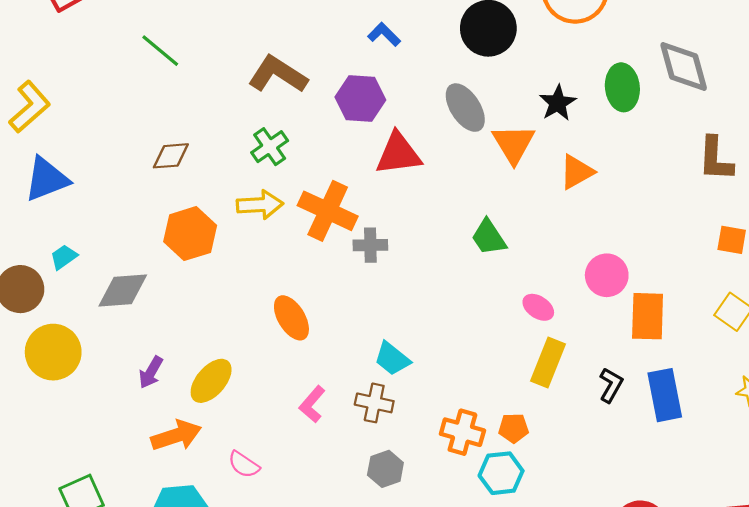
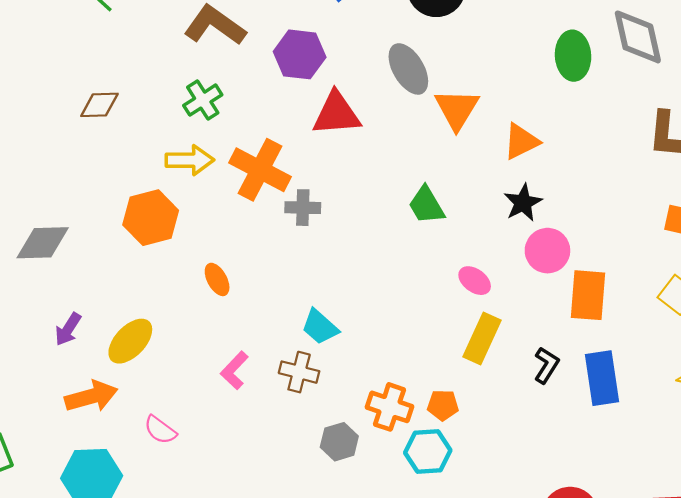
black star: (558, 103) -> (523, 203), moved
orange hexagon: (190, 234) -> (151, 218), moved
orange ellipse: (291, 318) -> (217, 279), size x0.7
gray hexagon: (385, 469) -> (339, 442), moved

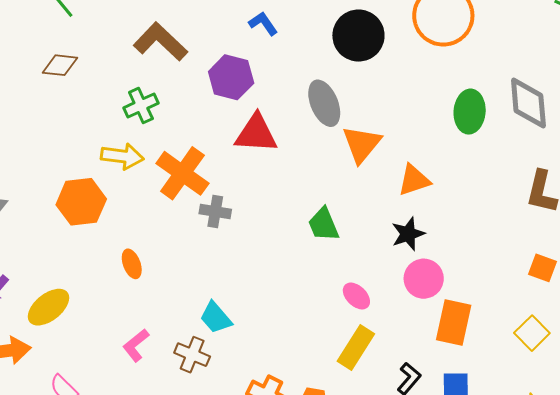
brown diamond: (99, 105) -> (60, 65), moved

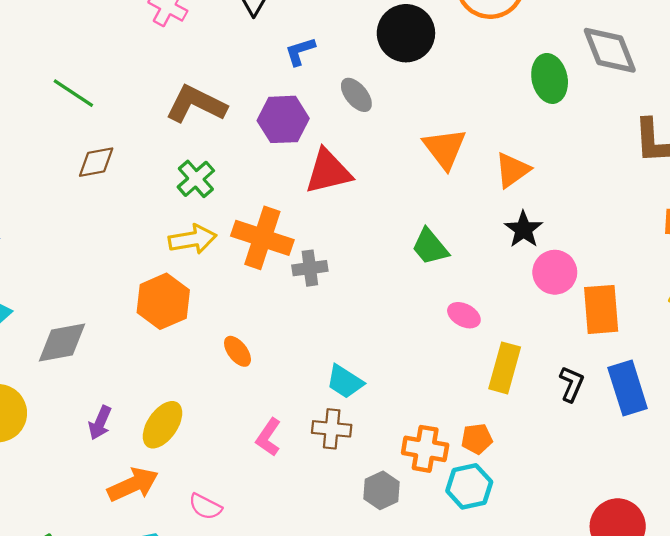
blue L-shape: (263, 23) -> (300, 51), turned -56
gray ellipse: (324, 103) -> (356, 95), moved, size x0.7
pink ellipse: (356, 296) -> (464, 315), moved

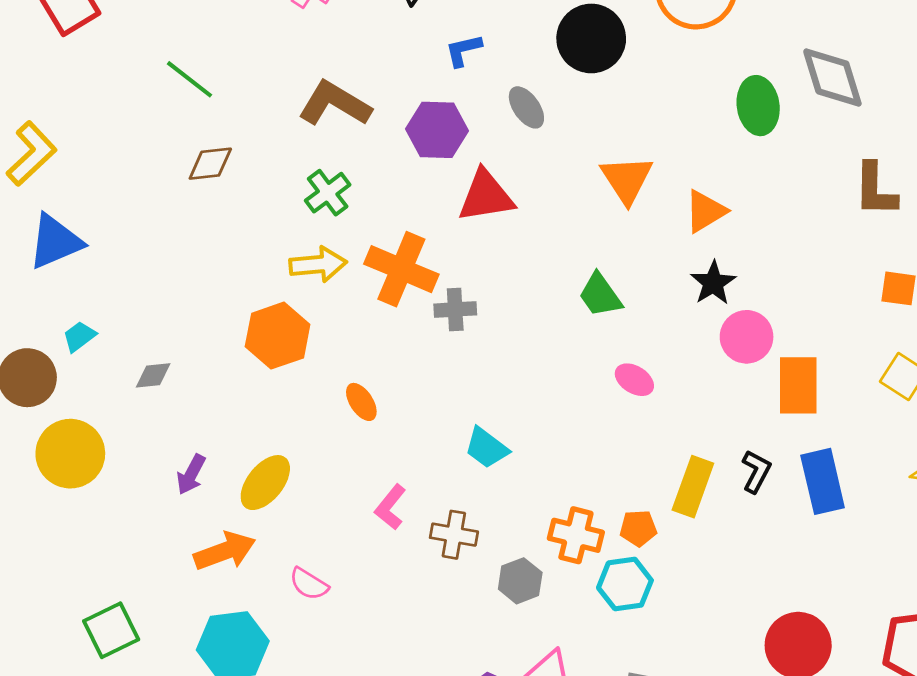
gray diamond: (62, 342) -> (153, 375), size x0.6
yellow rectangle: (505, 368) -> (693, 487), moved
brown cross: (332, 429) -> (454, 535), moved

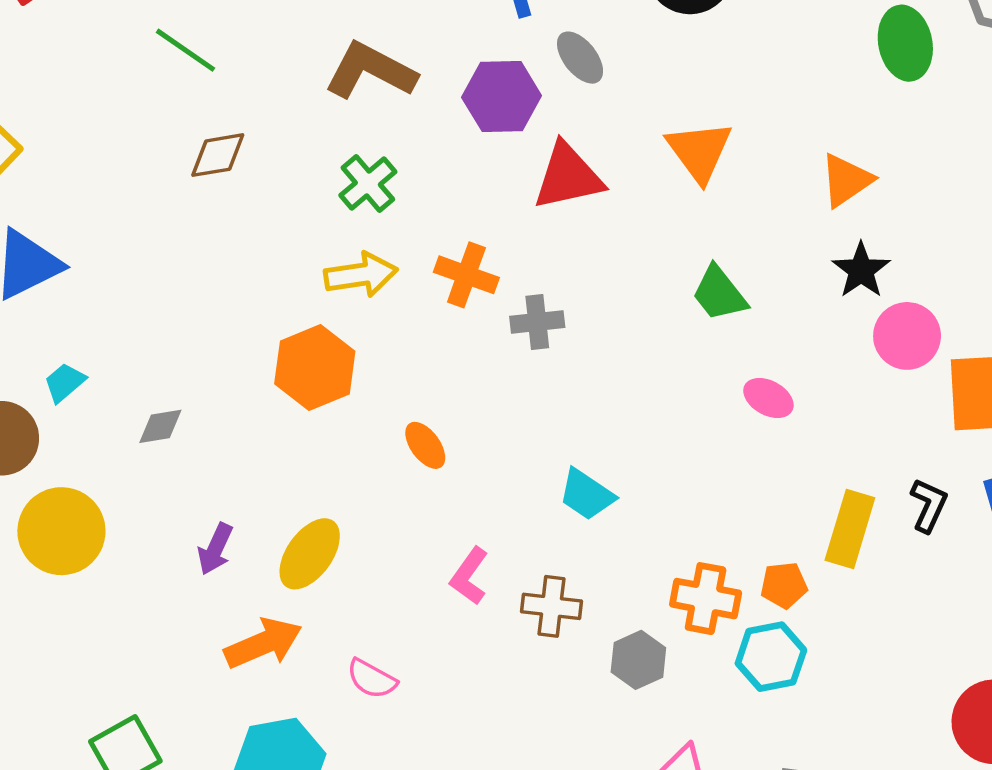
gray ellipse: (526, 107) -> (580, 58), moved
orange triangle: (627, 179) -> (699, 151), moved
orange cross: (401, 269) -> (466, 275), size x0.7

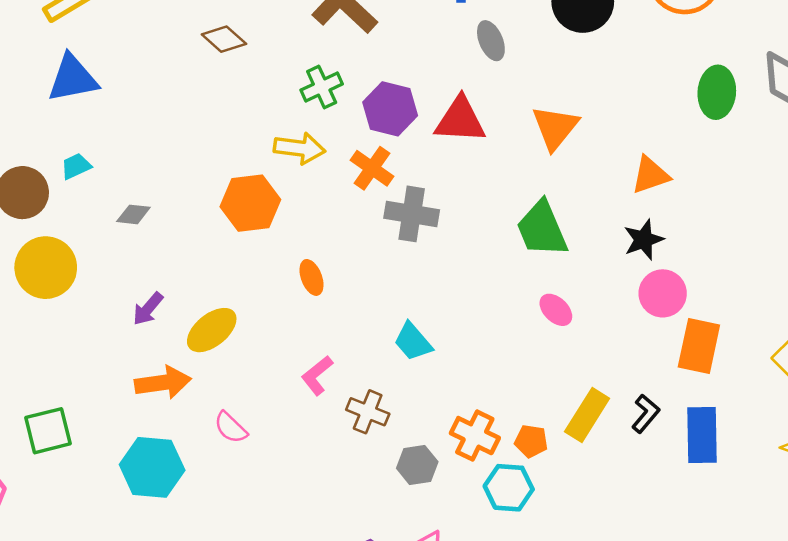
purple hexagon: (502, 97) -> (390, 109), moved
brown diamond: (218, 155) -> (224, 39), turned 36
green trapezoid: (719, 294) -> (542, 229), size x1.4
gray cross: (537, 322) -> (412, 214), size x1.4

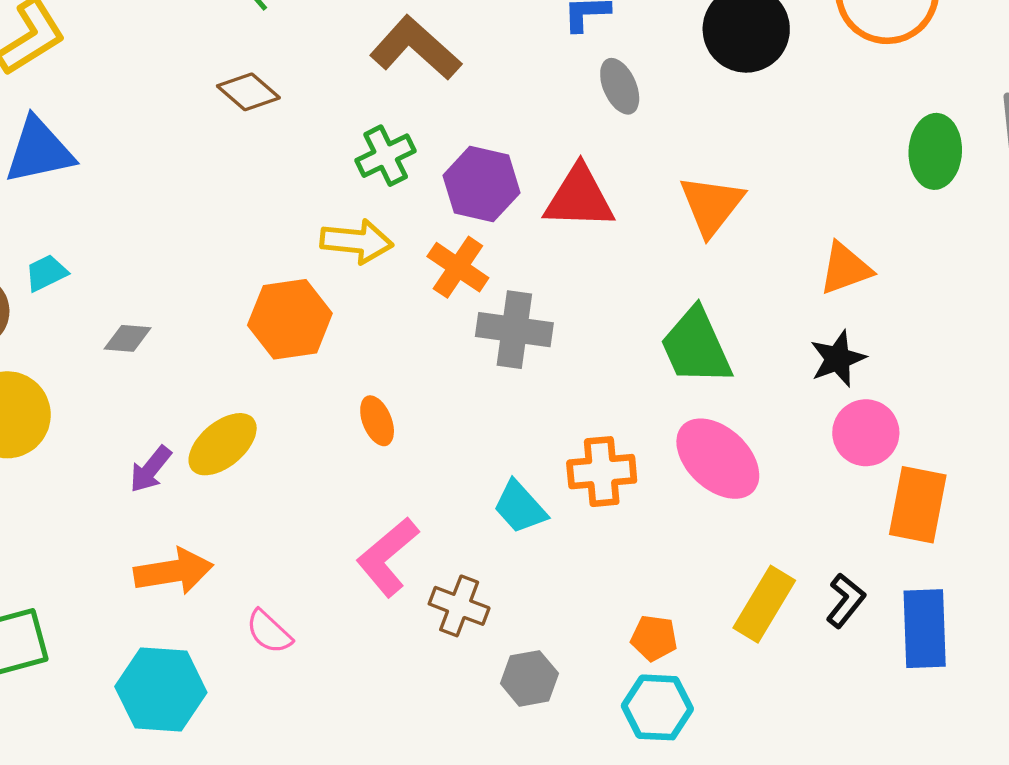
pink ellipse: (556, 310) -> (718, 459), size x1.8
yellow ellipse: (212, 330) -> (223, 444), moved
pink L-shape: (317, 375) -> (388, 557), size x1.4
orange cross: (475, 436) -> (602, 472), moved, turned -30
orange pentagon: (531, 441) -> (654, 638), moved

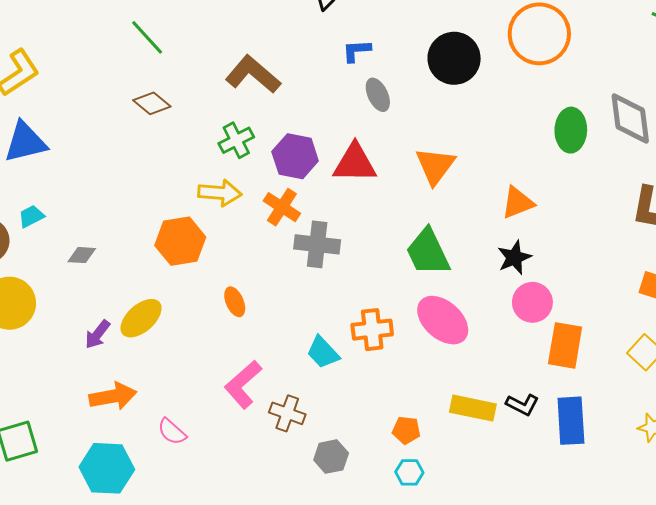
black L-shape: (846, 600) -> (522, 405), turned 80
yellow rectangle: (764, 604) -> (473, 408), turned 72
cyan hexagon: (657, 707) -> (409, 472), size x0.7

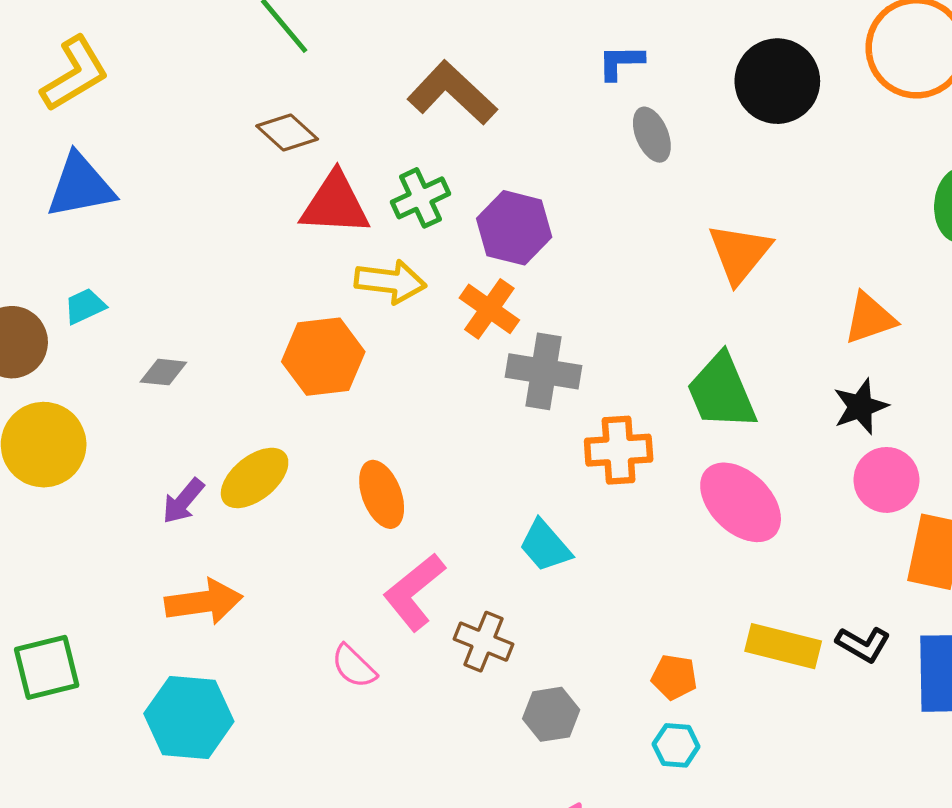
red triangle: (355, 163) -> (335, 204), moved
orange ellipse: (235, 302) -> (382, 494), moved, size x1.4
orange cross: (372, 330) -> (619, 450), moved
pink semicircle: (172, 432) -> (354, 666), moved

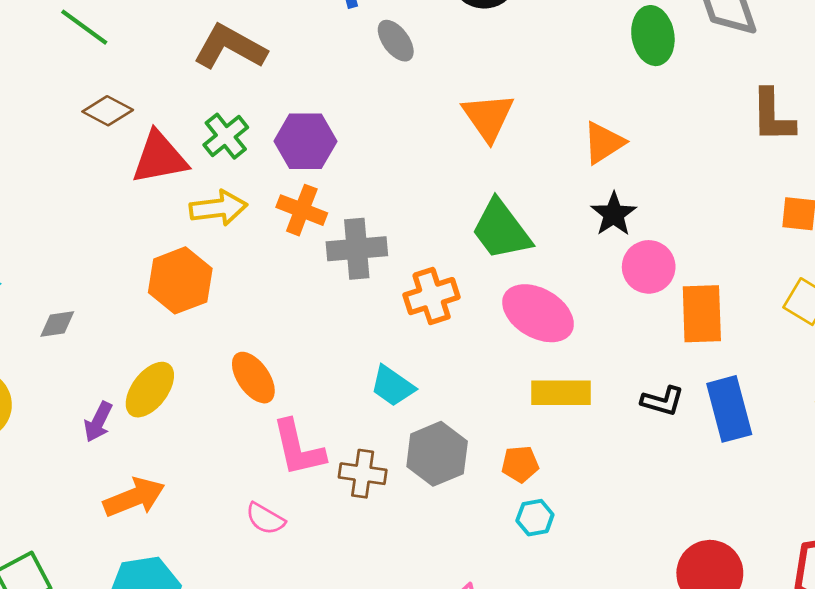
pink L-shape: (414, 592) -> (298, 448), turned -50
yellow rectangle: (783, 646) -> (561, 393), moved
gray hexagon: (551, 714) -> (437, 454), moved, size x1.4

